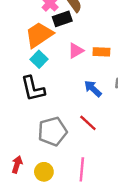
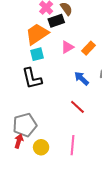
orange rectangle: (101, 52) -> (89, 48), turned -48
cyan square: (39, 59) -> (37, 54), turned 32
gray pentagon: (52, 131) -> (25, 125), moved

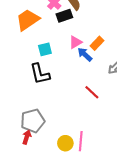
orange trapezoid: (37, 34) -> (28, 20), moved
blue arrow: (82, 78) -> (85, 54), moved
red line: (77, 107) -> (92, 92), moved
yellow circle: (41, 147) -> (65, 143), moved

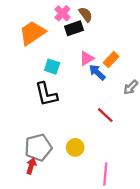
cyan square: (45, 49) -> (52, 67), turned 32
pink line: (81, 141) -> (105, 174), moved
yellow circle: (65, 143) -> (75, 147), moved

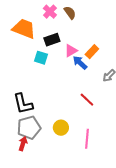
black rectangle: (74, 28) -> (52, 40), moved
orange trapezoid: (32, 33) -> (24, 29), turned 55
black L-shape: (46, 94) -> (23, 104), moved
pink line: (105, 174) -> (87, 139), moved

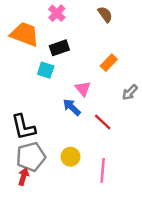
brown semicircle: (70, 13) -> (105, 14), moved
pink triangle: (71, 51) -> (83, 89), moved, turned -40
blue arrow: (80, 63) -> (72, 107), moved

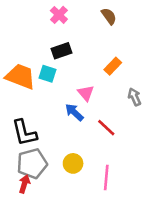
orange trapezoid: (25, 34) -> (21, 76), moved
gray arrow: (130, 92) -> (134, 97), turned 112

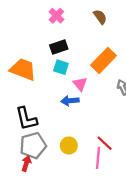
orange rectangle: (113, 66) -> (104, 60), size x1.6
cyan square: (47, 74) -> (61, 67), moved
blue arrow: (74, 112) -> (70, 101), turned -48
red line: (106, 128) -> (105, 143), moved

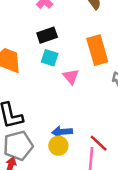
orange rectangle: (104, 60) -> (97, 50), turned -60
blue arrow: (70, 101) -> (62, 132), moved

